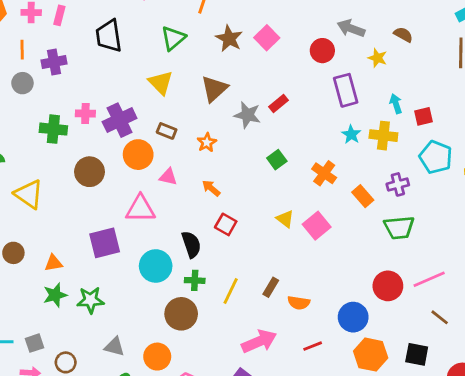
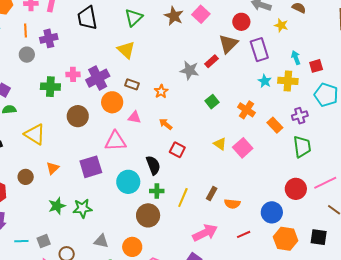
brown triangle: (214, 89) -> (228, 44), moved
green trapezoid: (399, 228) -> (302, 147), turned -90
orange triangle: (53, 263) -> (53, 168), moved, turned -32

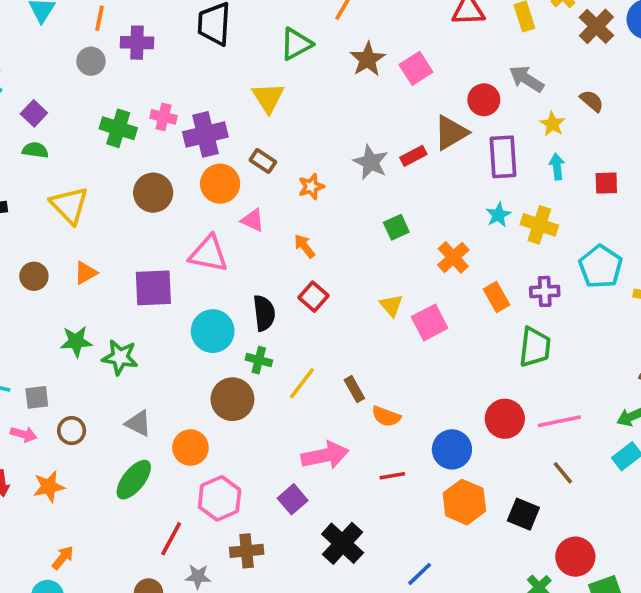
cyan arrow: (296, 58) -> (557, 167), moved
red square: (316, 66) -> (606, 183), moved
brown rectangle: (212, 193) -> (354, 389), turned -72

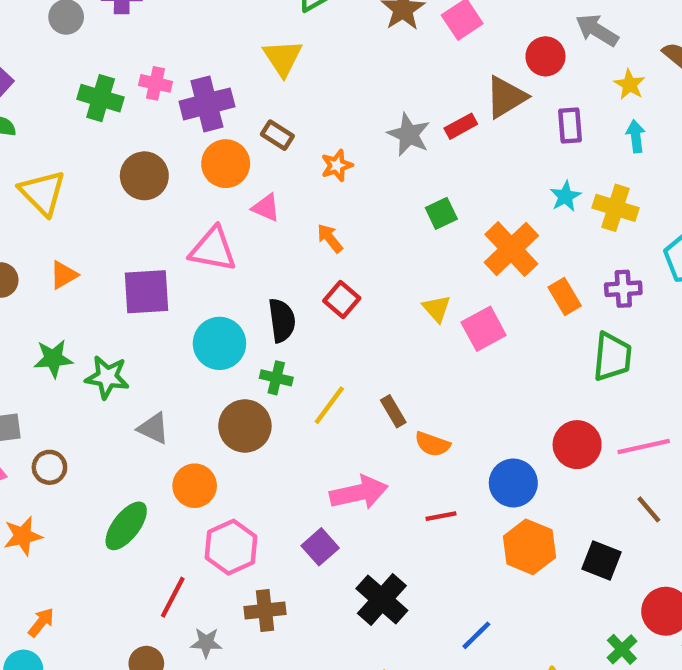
purple rectangle: (503, 157) -> (570, 126), size x0.7
orange cross: (453, 257) -> (511, 249), size x1.4
gray triangle: (138, 423) -> (153, 428), moved

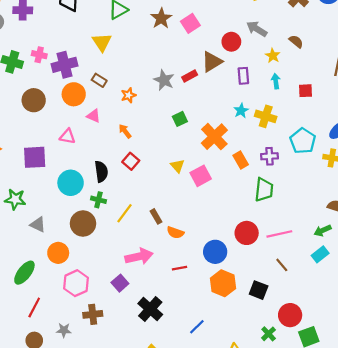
pink triangle: (213, 249) -> (67, 136), size x0.7
red line: (173, 597) -> (34, 308), moved

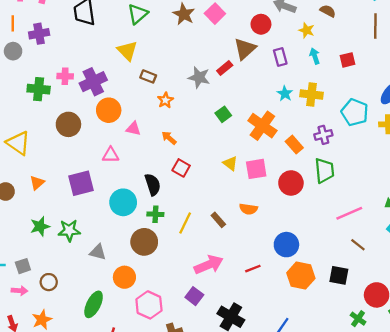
brown rectangle: (99, 80) -> (148, 76), moved
pink square: (201, 176) -> (256, 169), turned 30
orange semicircle: (175, 233) -> (248, 209), moved
red circle: (247, 233) -> (291, 183), moved

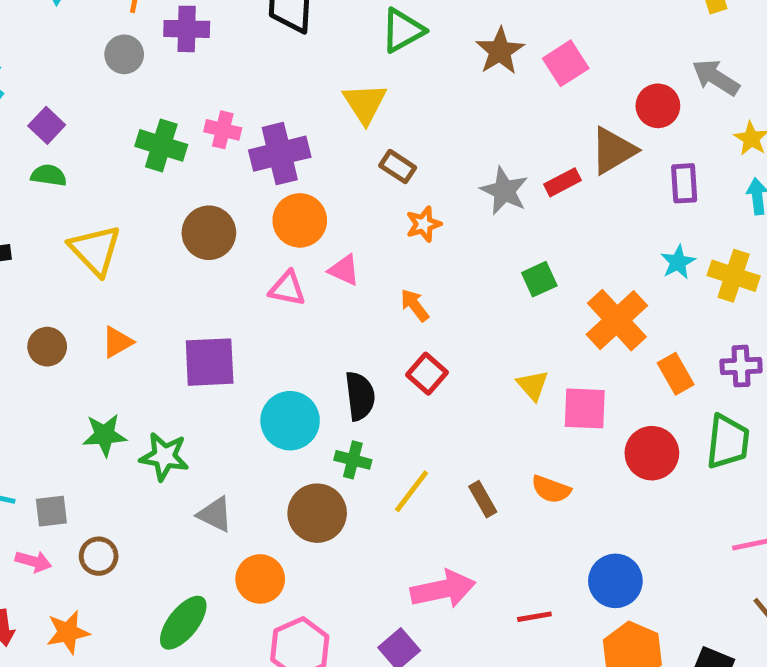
pink triangle: (111, 155) -> (287, 289), moved

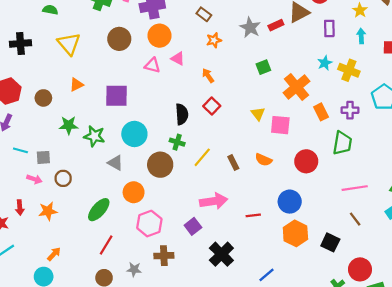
brown circle: (47, 347) -> (43, 98), moved
cyan circle: (290, 421) -> (134, 134), moved
red circle: (652, 453) -> (306, 161), moved

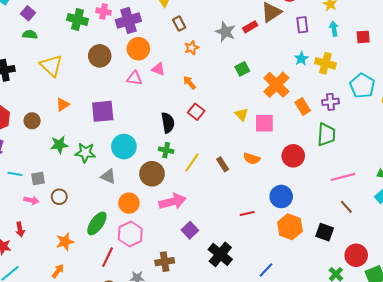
brown rectangle: (204, 14) -> (179, 24), turned 32
pink arrow: (214, 201) -> (173, 202), moved
orange star: (48, 211) -> (65, 242), moved
pink hexagon: (149, 224) -> (130, 234), moved

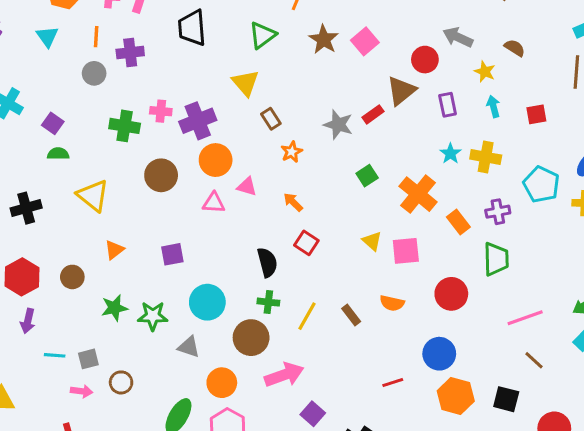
purple square: (103, 111) -> (172, 254), size x0.7

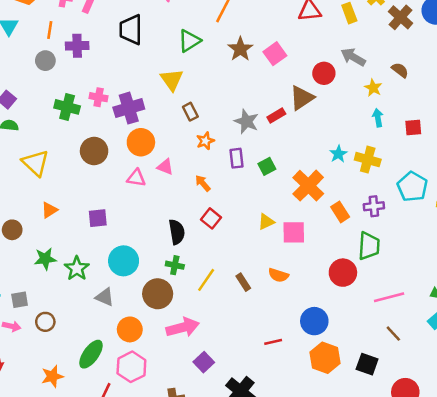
purple rectangle: (448, 105) -> (236, 158), moved
yellow triangle: (372, 241) -> (266, 222), turned 48
red circle: (451, 294) -> (343, 273), moved
green star: (153, 316) -> (77, 268), turned 30

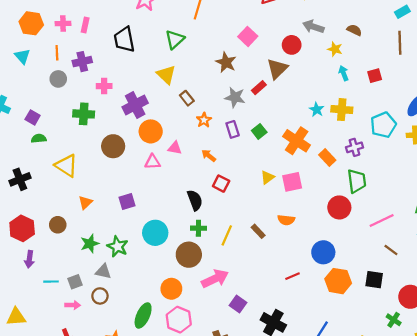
brown star: (240, 49) -> (226, 62), moved
pink cross: (99, 97) -> (104, 86), moved
cyan pentagon: (412, 187) -> (383, 125), turned 30
gray triangle: (105, 297) -> (103, 271), moved

